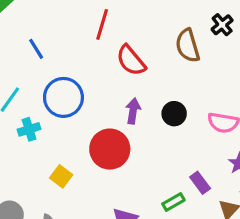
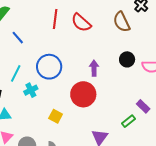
red line: (102, 24) -> (55, 19), moved
blue line: (36, 49) -> (18, 38), moved
red semicircle: (131, 60) -> (81, 23), moved
black circle: (174, 114) -> (127, 59), moved

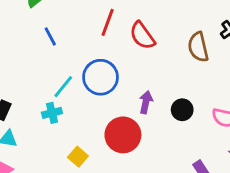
black circle: (127, 59) -> (182, 110), moved
blue circle: (49, 67) -> (101, 77), moved
cyan line: (16, 73) -> (63, 87), moved

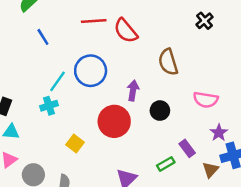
red line: (108, 22) -> (94, 21), turned 70
brown semicircle: (198, 47) -> (168, 62), moved
black circle: (182, 110) -> (160, 111), moved

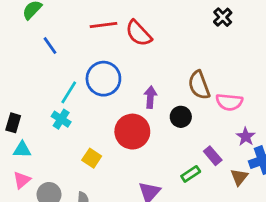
brown semicircle: (168, 62) -> (199, 85), moved
cyan cross: (49, 106) -> (61, 119), turned -36

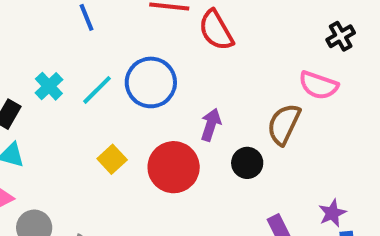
brown semicircle: (199, 85) -> (284, 124), turned 32
pink semicircle: (229, 102) -> (319, 85), moved
cyan cross: (61, 119) -> (49, 86), moved
yellow square: (92, 158) -> (112, 159), moved

